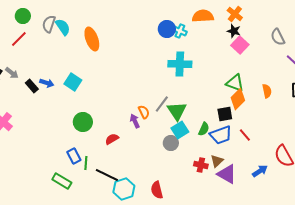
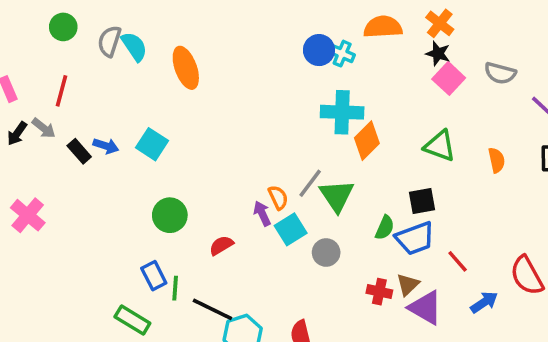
gray semicircle: (278, 37) -> (500, 73), moved, turned -48
red line: (19, 39) -> (61, 91), moved, turned -30
orange diamond: (238, 99) -> (367, 141), moved
cyan square: (180, 130) -> (291, 229), moved
red line: (245, 135) -> (458, 261), moved

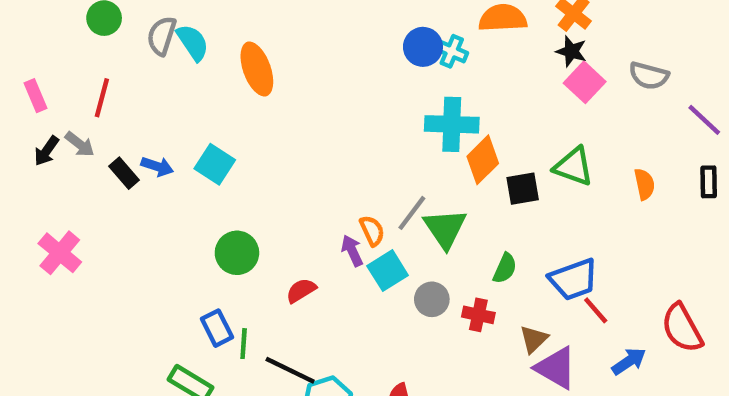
black square: (422, 201) -> (523, 189), moved
blue trapezoid: (415, 238) -> (574, 279), moved
red cross: (379, 292) -> (478, 315), moved

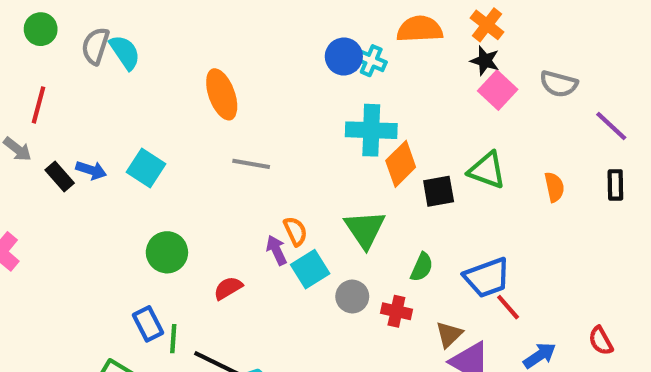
orange ellipse: (257, 69) -> (222, 94), moved
gray line: (412, 213) -> (251, 164), moved, turned 63
red semicircle: (682, 328) -> (601, 341), moved, size x0.6

